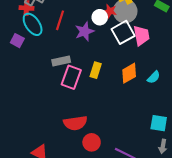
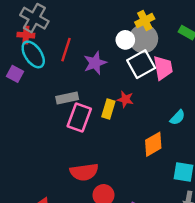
red star: (110, 11) -> (125, 99), moved
white circle: (100, 17) -> (125, 40), moved
orange diamond: (129, 73) -> (153, 144), moved

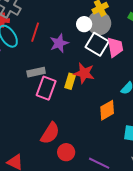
white square: (141, 64) -> (97, 44), turned -30
red star: (125, 99) -> (84, 73), size x1.5
red semicircle: (84, 172) -> (50, 133), turned -50

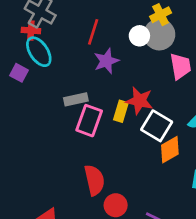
red line: (35, 32) -> (93, 32), moved
white square: (97, 44) -> (157, 126), moved
red semicircle: (50, 133) -> (94, 180), turned -45

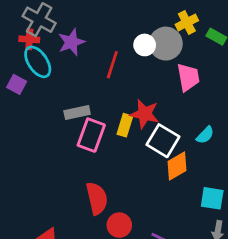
yellow cross: (161, 15) -> (187, 22), moved
red line: (93, 32) -> (112, 65), moved
purple star: (106, 61) -> (71, 42), moved

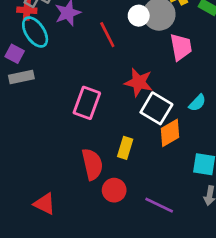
red line: (112, 65) -> (107, 35), turned -45
gray rectangle: (77, 113) -> (21, 77), moved
yellow rectangle: (125, 125) -> (125, 148), moved

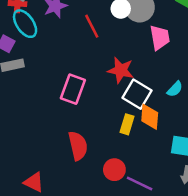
orange diamond: (170, 133) -> (150, 117), turned -56
yellow rectangle: (125, 148) -> (127, 124), moved
red circle: (114, 190) -> (114, 170), moved

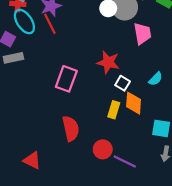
red line: (92, 26) -> (50, 24), moved
white square: (137, 94) -> (123, 83), size x0.6

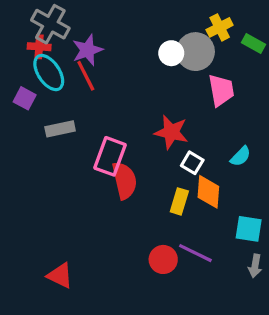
gray rectangle: (13, 58) -> (60, 129), moved
red semicircle: (71, 128) -> (125, 181), moved
purple line: (125, 161) -> (195, 253), moved

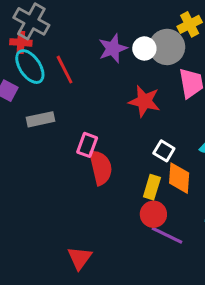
purple star: (87, 50) -> (113, 48), moved
red star: (171, 132) -> (144, 101), moved
pink rectangle: (110, 156) -> (87, 145), size x0.7
red circle: (163, 259) -> (153, 214), moved
red triangle: (60, 276) -> (80, 258), moved, turned 40

